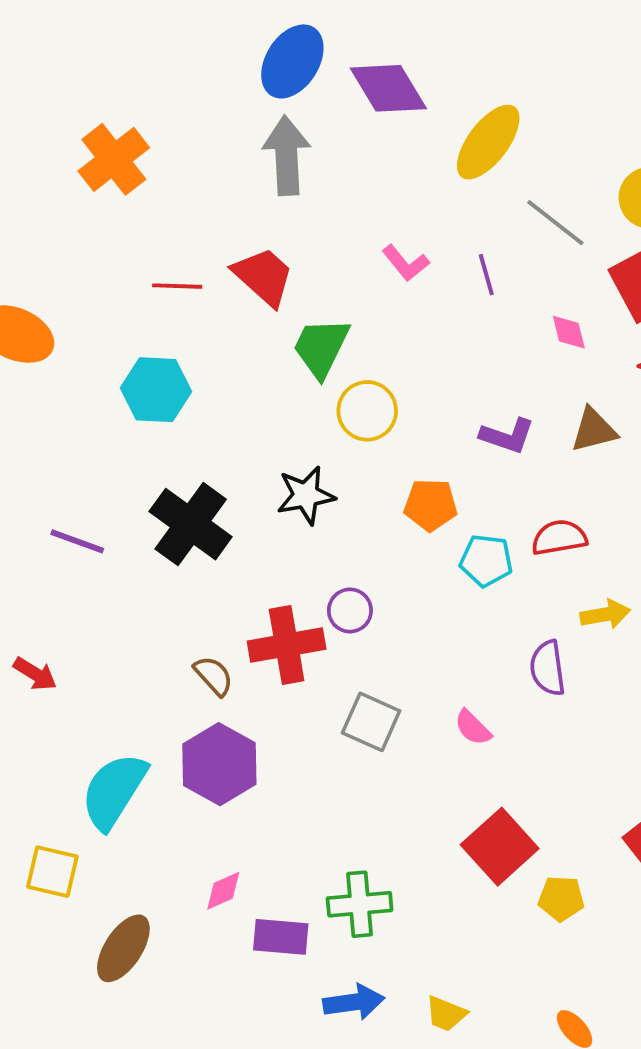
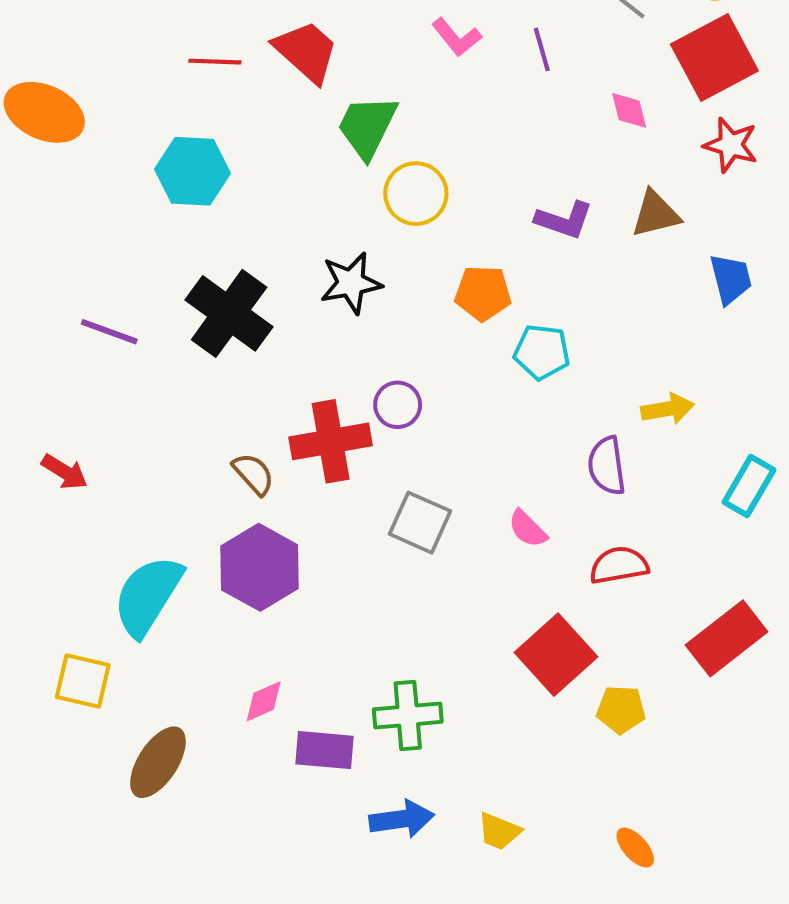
red semicircle: (559, 538) -> (619, 565), moved

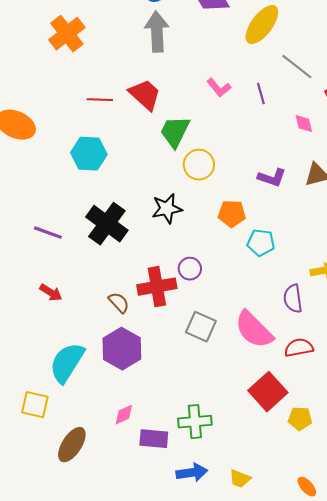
red arrow: (65, 472) -> (51, 293), moved
pink semicircle: (528, 529) -> (254, 330), size x2.0

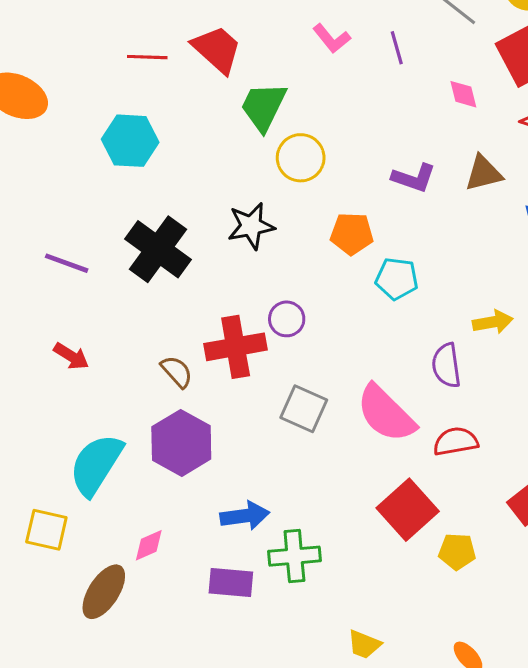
pink diamond: (124, 415) -> (149, 545), moved
blue arrow: (192, 473) -> (245, 516), moved

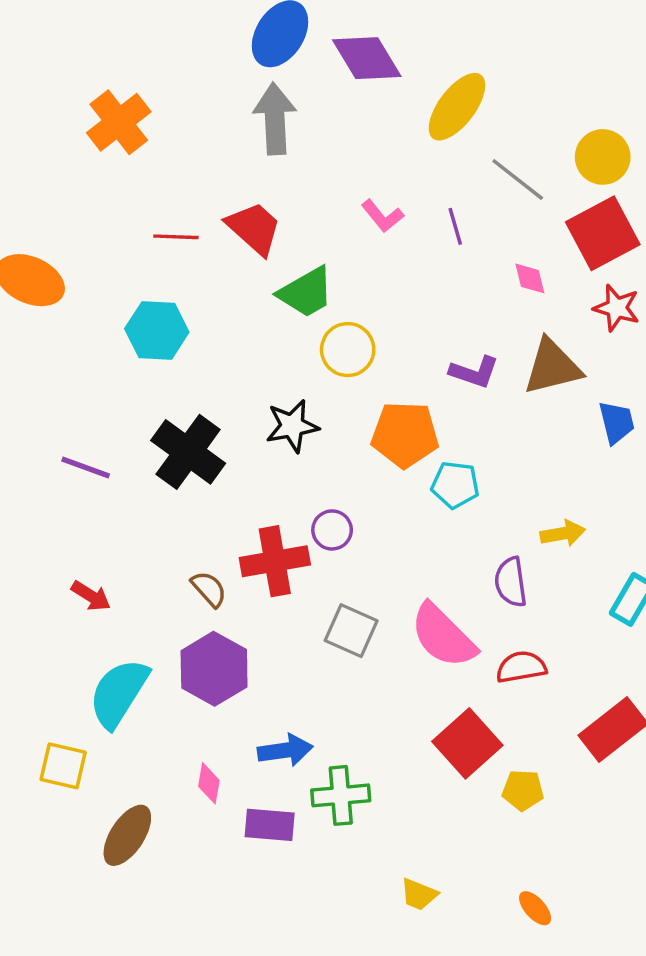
green trapezoid: (263, 107) -> (306, 292), turned -146
brown triangle: (484, 173) -> (552, 367), size x1.4
orange pentagon: (352, 234) -> (405, 435), size x1.4
red arrow: (71, 356) -> (91, 596), moved
pink diamond: (149, 545) -> (209, 783), moved, turned -57

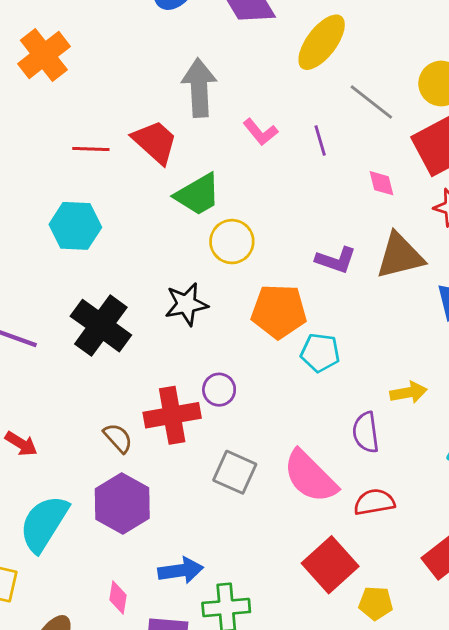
gray arrow: (275, 119) -> (199, 88), moved

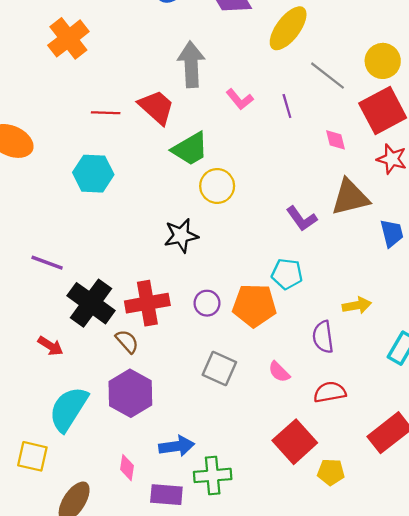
purple L-shape: (336, 260) -> (302, 219), moved, turned 36
orange pentagon: (279, 311) -> (254, 305), moved
black cross: (101, 326) -> (91, 303), moved
red cross: (172, 415) -> (147, 303), moved
pink semicircle: (310, 476) -> (279, 372), size x0.5

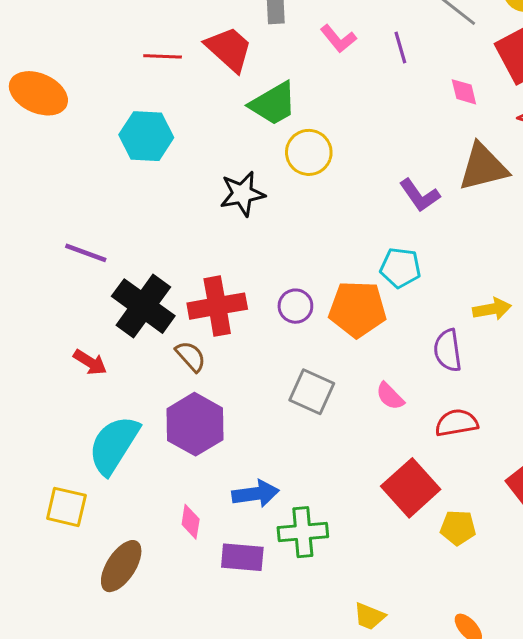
black star: (181, 236) -> (242, 194), moved

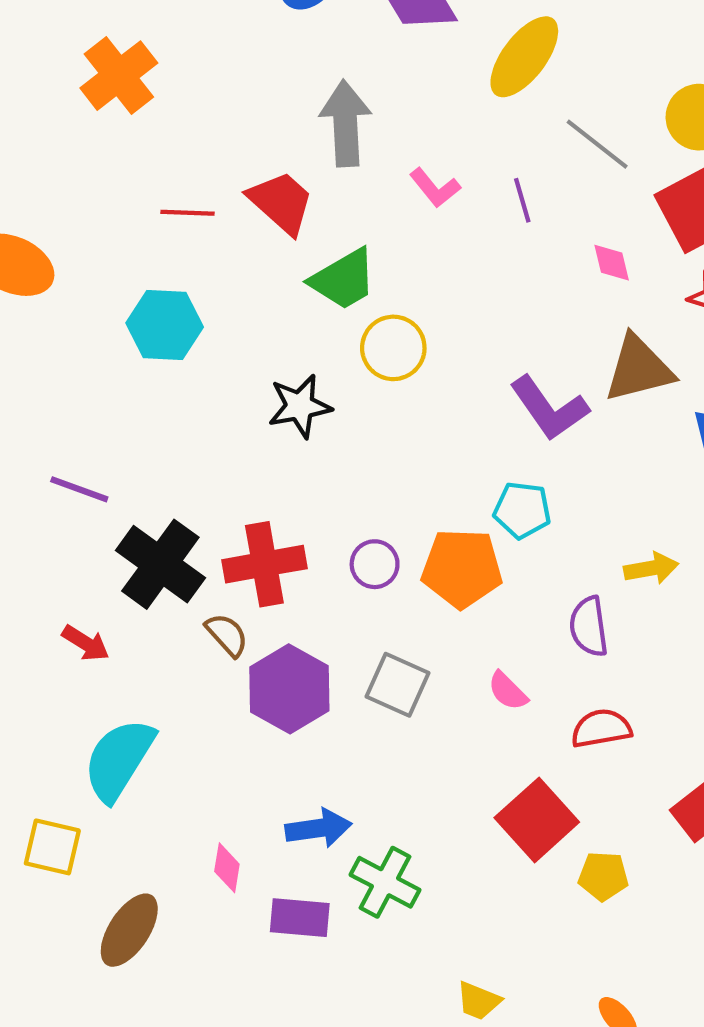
purple L-shape: (420, 195) -> (549, 408), size x1.4
purple hexagon: (195, 424) -> (289, 689), moved
green cross: (303, 532) -> (385, 882), turned 33

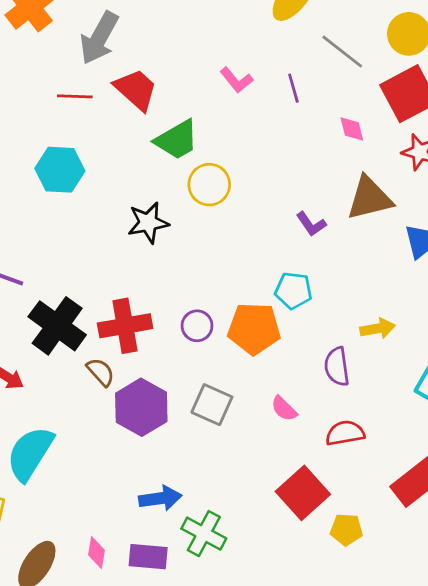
gray arrow: (345, 123) -> (99, 38), moved, turned -148
purple L-shape: (549, 408) -> (311, 224), size x0.6
pink diamond: (227, 868) -> (97, 553), moved

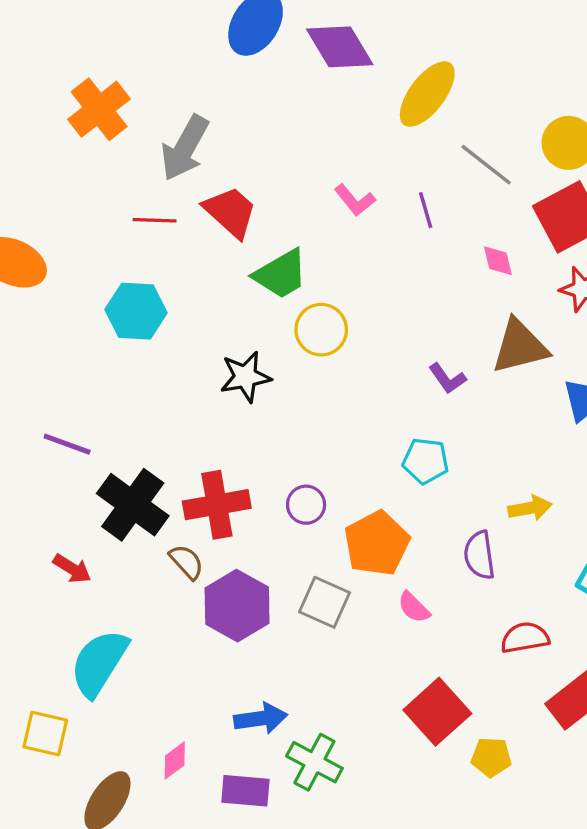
orange pentagon: (254, 329) -> (377, 543), moved, turned -30
red semicircle: (345, 433) -> (525, 638), moved
pink diamond: (97, 553) -> (175, 760), moved, turned 44

